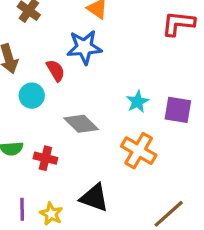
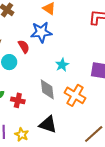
cyan star: (137, 102) -> (62, 65), moved
gray diamond: (81, 124) -> (47, 89), moved, turned 40

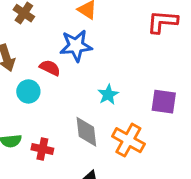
red semicircle: (24, 47) -> (50, 68), turned -32

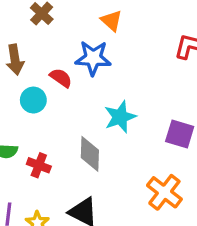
cyan star: (108, 95) -> (120, 117), size x1.4
orange cross: (128, 140) -> (164, 192), moved

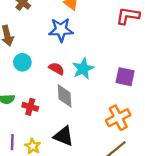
red semicircle: (61, 78) -> (56, 69), moved
orange cross: (164, 192) -> (118, 118), turned 30

